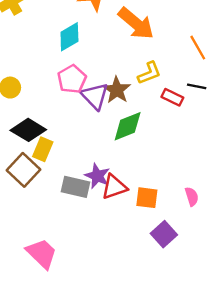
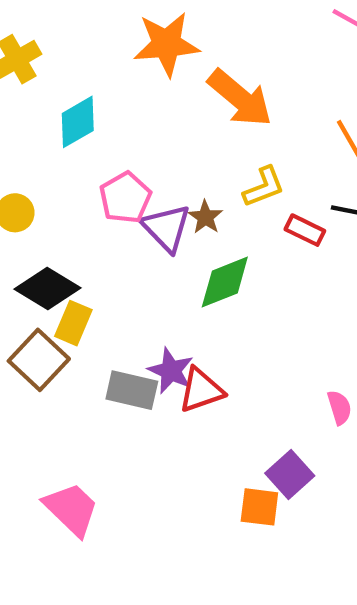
cyan diamond: (69, 37) -> (78, 122), moved
brown star: (117, 90) -> (205, 217), size x0.7
orange square: (147, 198) -> (259, 507), moved

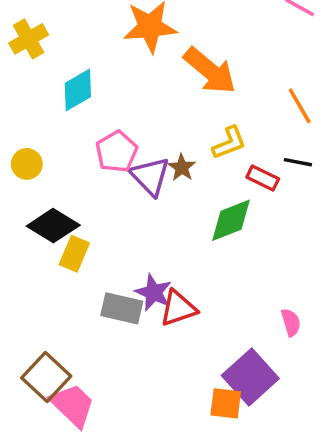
green diamond: (225, 282) -> (231, 220), moved
brown square: (39, 360) -> (46, 377), moved
purple square: (290, 475) -> (250, 377), size x1.4

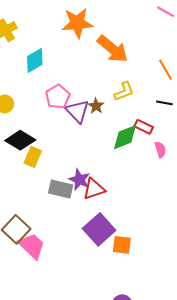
red rectangle: (263, 178) -> (144, 127), moved
pink semicircle: (291, 322) -> (160, 150), moved
purple square: (250, 377) -> (99, 229), moved

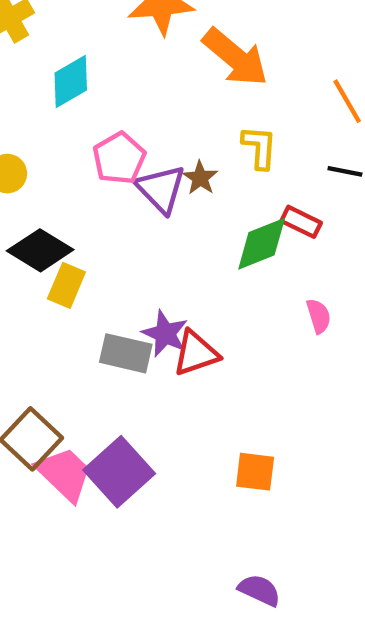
yellow L-shape: (124, 91) -> (259, 147), turned -65
pink semicircle: (160, 150) -> (319, 316), moved
purple square: (99, 229) -> (119, 472), moved

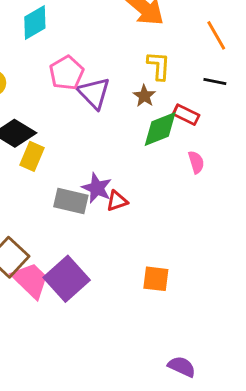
brown star: (200, 178) -> (144, 96), moved
pink semicircle: (319, 316) -> (196, 162), moved
red triangle: (196, 353) -> (117, 201), size x0.7
purple semicircle: (259, 590) -> (182, 367), moved

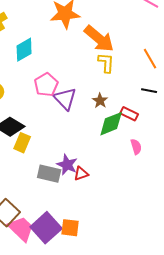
yellow L-shape: (159, 66) -> (106, 63), moved
orange square: (156, 279) -> (70, 228), moved

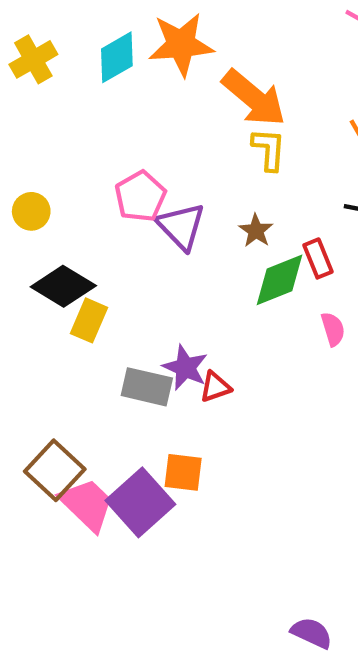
cyan diamond: (24, 50) -> (117, 57), moved
red rectangle: (129, 114) -> (318, 258), turned 42
orange square: (70, 228) -> (183, 472), moved

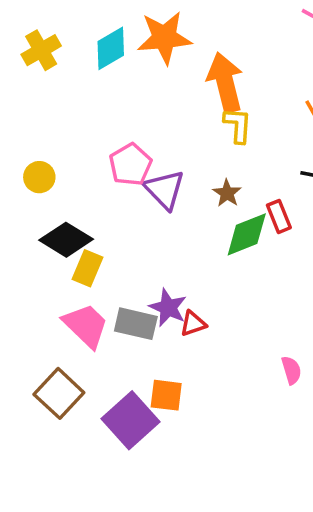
orange arrow: (254, 98) -> (225, 82), turned -144
pink semicircle: (333, 329) -> (291, 370), moved
pink trapezoid: (87, 505) -> (86, 325), moved

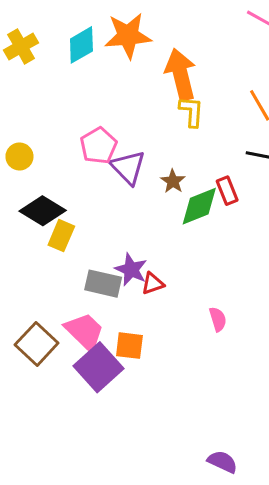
brown star: (227, 193) -> (173, 181), moved
pink trapezoid: (86, 325) -> (85, 332), moved
pink semicircle: (291, 370) -> (218, 319), moved

